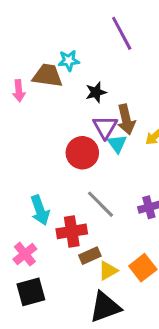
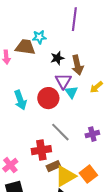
purple line: (122, 33) -> (74, 19), turned 35
brown arrow: (126, 119) -> (77, 65), moved
cyan arrow: (40, 210) -> (20, 100), moved
yellow triangle: (108, 271) -> (65, 176), size x1.6

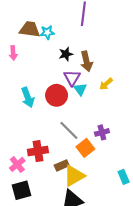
brown trapezoid: (25, 47) -> (30, 29), moved
red cross: (41, 150) -> (38, 151), moved
orange square: (88, 174) -> (85, 148), moved

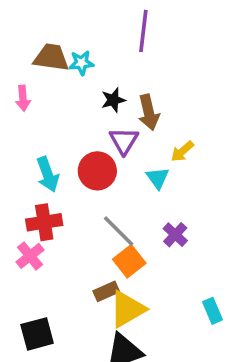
cyan triangle: (80, 89) -> (158, 178), moved
purple cross: (102, 132) -> (175, 235), turned -32
orange square: (85, 148) -> (129, 261), moved
red cross: (38, 151) -> (44, 222), moved
pink cross: (17, 164) -> (30, 256), moved

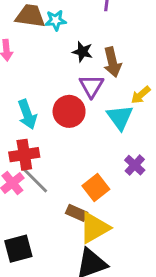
black star: (113, 100) -> (82, 52), turned 30
cyan triangle: (158, 178) -> (120, 117), size x1.4
gray line: (119, 231) -> (35, 180), moved
brown rectangle: (106, 291) -> (77, 213), turned 48

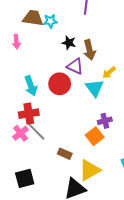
purple triangle: (91, 86) -> (75, 66), turned -36
purple cross: (135, 165) -> (105, 121), turned 32
orange square: (96, 187) -> (95, 136), moved
yellow triangle: (94, 228) -> (89, 170), moved

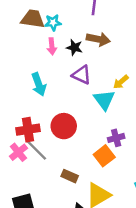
pink arrow: (16, 42) -> (52, 46), moved
brown arrow: (89, 50) -> (98, 39), moved, turned -66
red circle: (60, 84) -> (64, 126), moved
cyan arrow: (31, 86) -> (39, 84), moved

